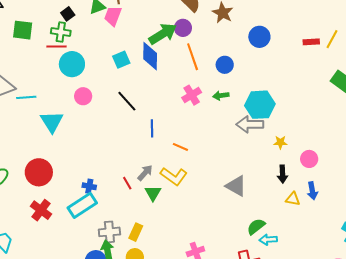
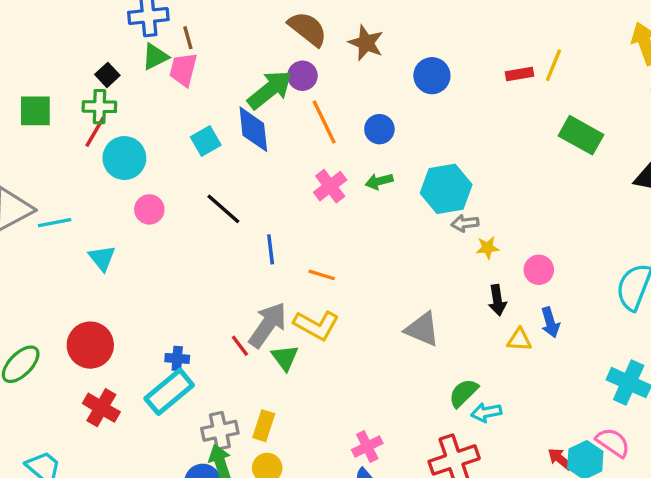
red line: (56, 47) -> (95, 132), turned -54
cyan triangle: (52, 122) -> (102, 258), size x0.7
gray arrow: (250, 124) -> (465, 223), moved, size x0.6
gray arrow: (145, 173) -> (268, 325), size x1.6

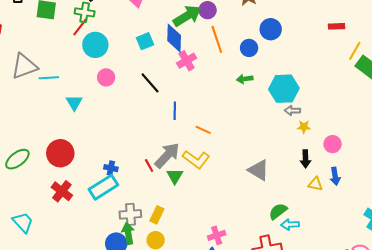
yellow line: (553, 65) -> (355, 51), moved
blue circle: (432, 76) -> (271, 29), moved
pink cross: (330, 186) -> (187, 61), moved

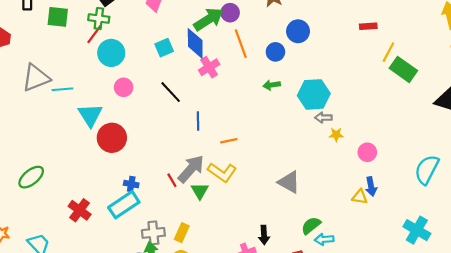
cyan triangle: (74, 103) -> (90, 115), size x1.4
orange line: (203, 130) -> (229, 141), turned -35
red circle: (60, 153) -> (112, 138), moved
black arrow: (305, 159) -> (264, 235), moved
yellow triangle: (315, 184) -> (360, 197), moved

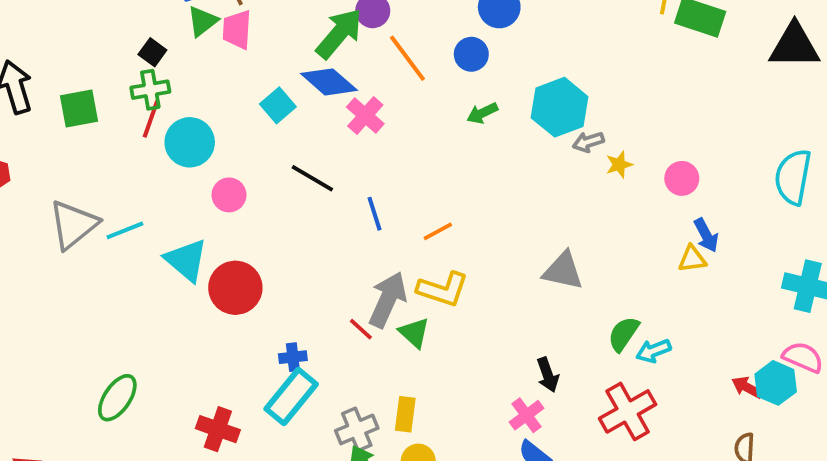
blue diamond: (195, 43) -> (329, 82), turned -32

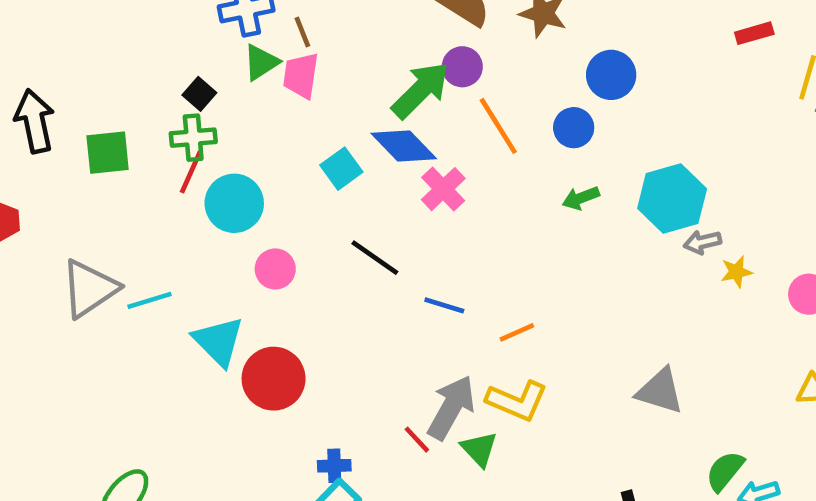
blue line: (375, 214) -> (444, 305), turned -60

